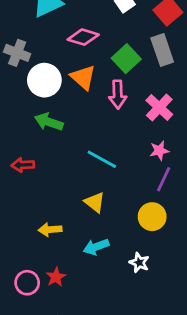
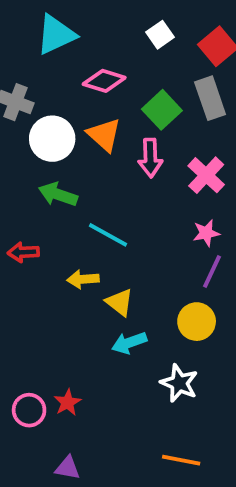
cyan line: (102, 159) -> (108, 235), moved
yellow arrow: (50, 230) -> (83, 279), moved
cyan arrow: (96, 247) -> (129, 343), moved
white star: (139, 263) -> (179, 383), size x1.4

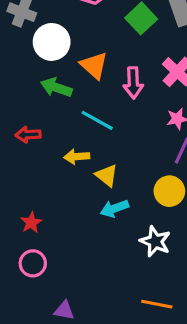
orange triangle: (104, 135) -> (94, 66), moved
pink arrow: (150, 158) -> (133, 83), moved
red star: (68, 402) -> (31, 223), moved

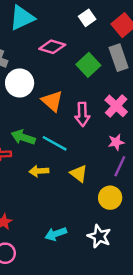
green arrow: (56, 87) -> (23, 137), moved
yellow triangle: (107, 175) -> (79, 174), moved
cyan arrow: (114, 208) -> (56, 234), moved

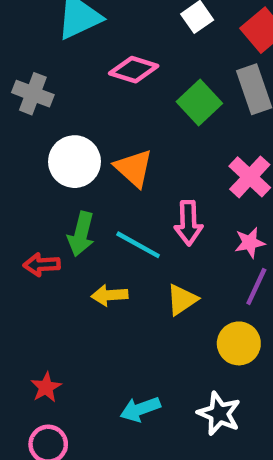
white circle: (20, 83) -> (74, 162), moved
pink arrow: (82, 114) -> (188, 223), moved
green arrow: (23, 137) -> (81, 234), turned -95
yellow triangle: (79, 174) -> (182, 300), turned 48

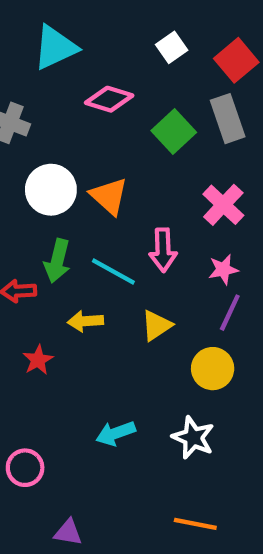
red star: (46, 387) -> (38, 360), moved

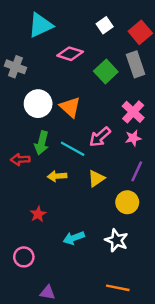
pink arrow: (163, 250) -> (100, 137), turned 50
pink star: (223, 269) -> (133, 138), moved
red star: (38, 360) -> (38, 214), moved

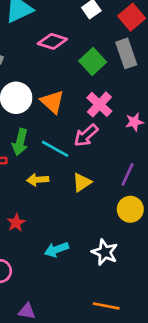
pink cross: (133, 112) -> (99, 104), moved
pink star: (133, 138) -> (134, 122), moved
yellow circle: (127, 202) -> (130, 209), moved

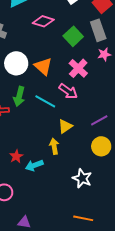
pink star: (134, 122) -> (104, 54), moved
pink arrow: (86, 135) -> (68, 91), turned -102
purple line: (128, 174) -> (99, 120), turned 36
yellow arrow: (38, 180) -> (54, 146), moved, turned 84
cyan arrow: (56, 250) -> (34, 165), moved

